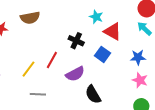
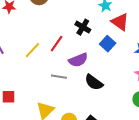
gray line: (38, 94) -> (59, 77), moved
black semicircle: (93, 94) -> (94, 82), turned -30

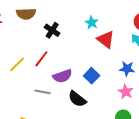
black cross: (83, 27) -> (52, 30), moved
blue square: (108, 44) -> (92, 76), moved

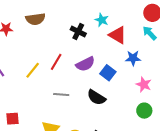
black cross: (52, 30) -> (78, 31), moved
blue star: (127, 69) -> (133, 58), moved
purple semicircle: (62, 76) -> (85, 64), moved

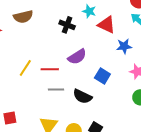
red line: (56, 62) -> (50, 69), moved, turned 66
blue square: (108, 73) -> (102, 76), moved
black semicircle: (96, 97) -> (82, 96), moved

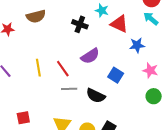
yellow line: (25, 68) -> (38, 68), turned -42
red line: (50, 69) -> (63, 69), turned 54

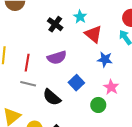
red line: (63, 69) -> (27, 63), turned 30
green circle: (154, 96) -> (98, 105), moved

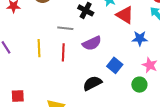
gray line: (28, 84) -> (65, 28), moved
black semicircle: (52, 97) -> (92, 83), turned 120

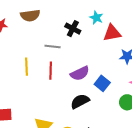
red triangle: (125, 15) -> (112, 33), turned -42
purple semicircle: (92, 43) -> (80, 73), moved

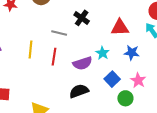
cyan star: (96, 18) -> (102, 53), moved
blue square: (102, 83) -> (112, 79), moved

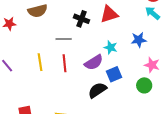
red triangle: (120, 27) -> (109, 14), moved
blue square: (112, 79) -> (114, 74), moved, turned 35

